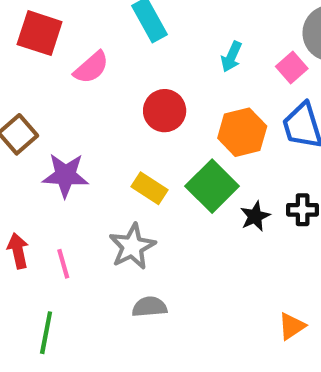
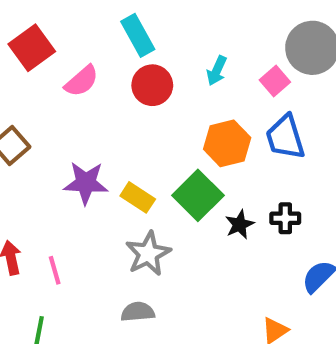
red square: (40, 33) -> (32, 48), turned 36
red circle: (165, 111) -> (152, 85), moved
purple star: (65, 175) -> (86, 183), moved
gray star: (132, 246) -> (148, 254), moved

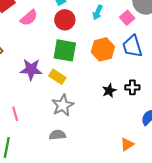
green square: (198, 195) -> (65, 50), moved, turned -35

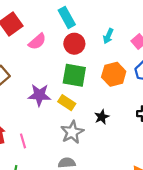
black star: (109, 91) -> (102, 117), moved

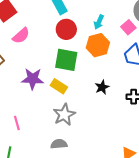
pink semicircle: (37, 41) -> (21, 36), moved
orange hexagon: (114, 74) -> (98, 45), moved
black star: (102, 117) -> (102, 87), moved

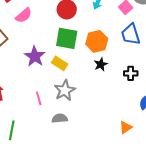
orange hexagon: (98, 45) -> (97, 41), moved
purple star: (33, 79) -> (35, 56), turned 30
pink line: (17, 123) -> (39, 98), moved

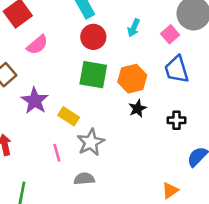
purple star: (35, 56) -> (35, 101), moved
yellow rectangle: (60, 63) -> (69, 116), moved

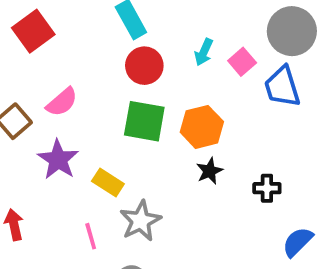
pink square: (170, 34) -> (242, 62), moved
pink semicircle: (37, 45) -> (62, 102), moved
blue trapezoid: (177, 69) -> (282, 87), moved

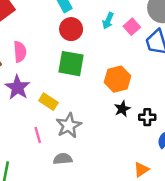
pink semicircle: (62, 102) -> (20, 52), turned -54
orange hexagon: (202, 127) -> (117, 79), moved
black star: (209, 171) -> (122, 109), moved
black cross: (267, 188) -> (147, 117), moved

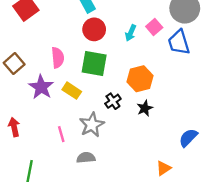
cyan arrow: (108, 21) -> (131, 33), moved
pink semicircle: (20, 52) -> (58, 58), moved
yellow rectangle: (48, 102) -> (72, 91), moved
black cross: (147, 117) -> (113, 101), moved, turned -35

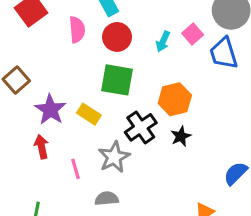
pink semicircle: (58, 58) -> (77, 30), moved
black cross: (113, 101) -> (141, 127), size x1.5
red arrow: (14, 127) -> (41, 147), moved

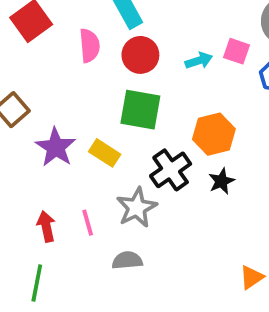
pink square: (193, 34) -> (237, 51), turned -30
cyan arrow: (163, 41) -> (199, 61), turned -132
red arrow: (41, 147) -> (46, 226), moved

